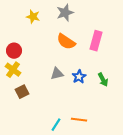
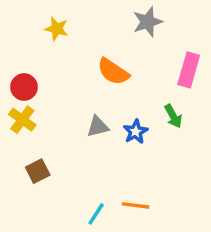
gray star: (65, 13) -> (148, 22), moved
pink rectangle: (96, 41) -> (189, 70), moved
green arrow: (103, 80) -> (173, 116), moved
brown square: (22, 92) -> (38, 171), moved

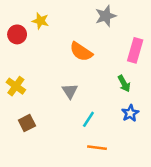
red circle: (24, 87) -> (17, 34), moved
gray triangle: (98, 126) -> (70, 91), turned -49
blue star: (136, 132) -> (130, 113), moved
cyan line: (96, 214) -> (88, 119), moved

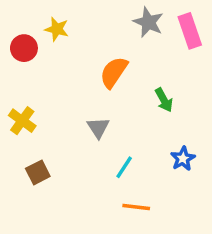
gray star: (106, 16) -> (148, 22), turned -30
pink rectangle: (135, 50) -> (190, 31), moved, turned -35
orange semicircle: (81, 52) -> (114, 72), turned 90
green arrow: (124, 84) -> (164, 100), moved

